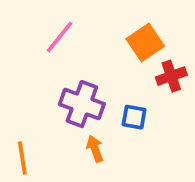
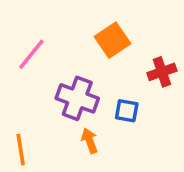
pink line: (60, 37) -> (31, 54), moved
orange square: (145, 43) -> (113, 40), moved

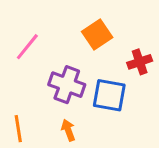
blue square: (127, 111) -> (109, 95), size x1.6
orange arrow: (90, 141) -> (68, 130), moved

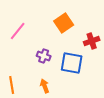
purple cross: (67, 85) -> (44, 56), size x0.6

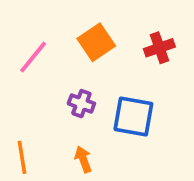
orange square: (64, 23) -> (96, 42), moved
red cross: (92, 41) -> (159, 48), moved

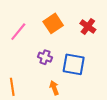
red cross: (159, 48) -> (88, 26), turned -35
orange arrow: (83, 159) -> (54, 88), moved

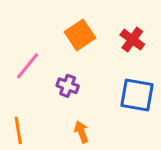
pink line: (18, 32) -> (28, 66), moved
blue square: (74, 64) -> (137, 95), moved

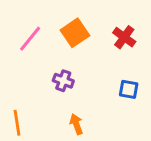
pink line: (28, 66) -> (30, 39), moved
blue square: (137, 95) -> (129, 89), size x0.6

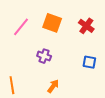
orange square: (75, 33) -> (52, 23), turned -36
orange arrow: (76, 124) -> (53, 86), turned 56

